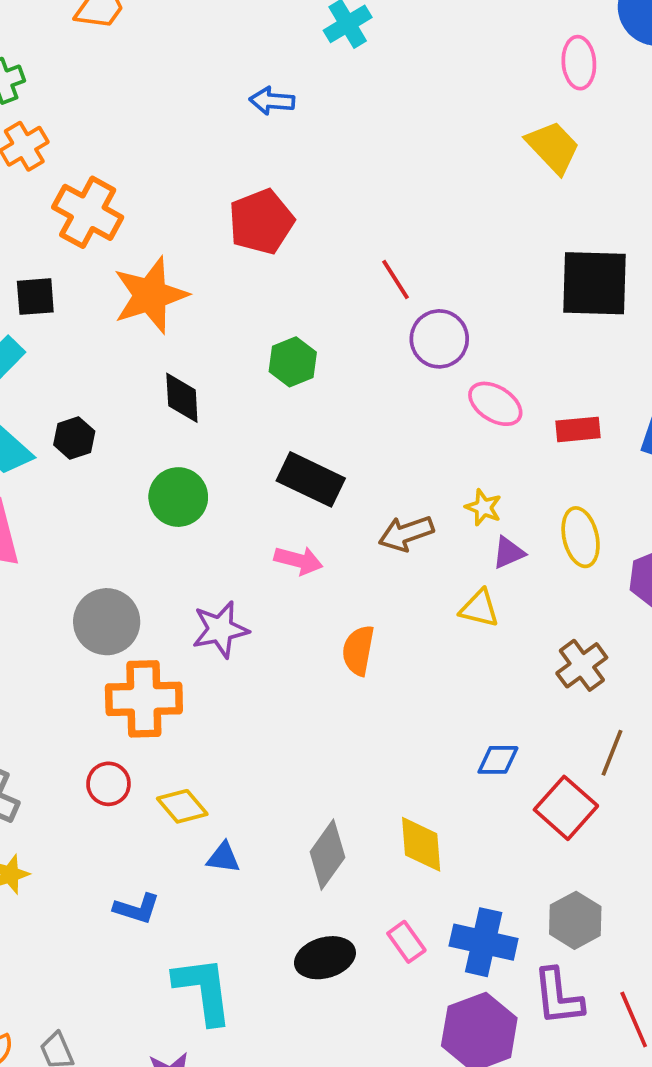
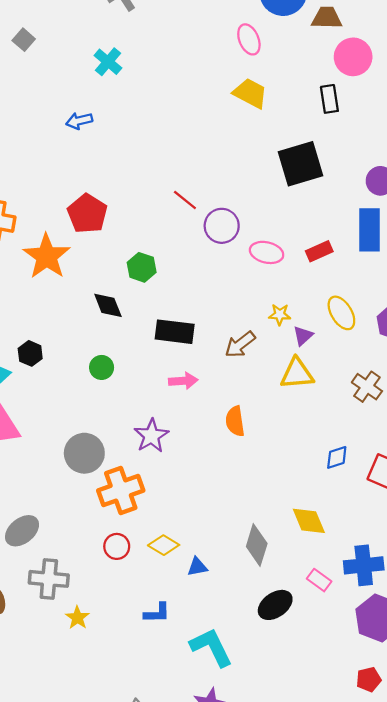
red pentagon: (261, 222) -> (87, 214), moved
black diamond: (182, 398) -> (108, 305), moved
green circle: (178, 497) -> (102, 367), size x0.7
yellow triangle: (479, 608) -> (297, 374), size x1.4

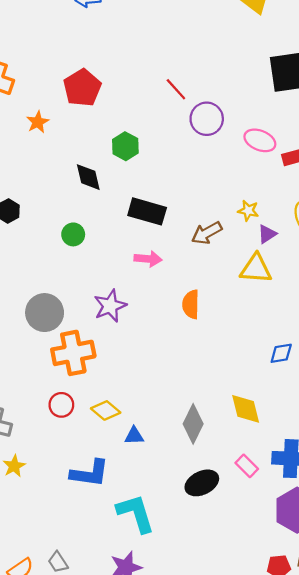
pink ellipse: (267, 252) -> (260, 140), moved
orange star: (47, 256) -> (38, 122), size x0.5
blue L-shape: (157, 613) -> (90, 473), size x1.5

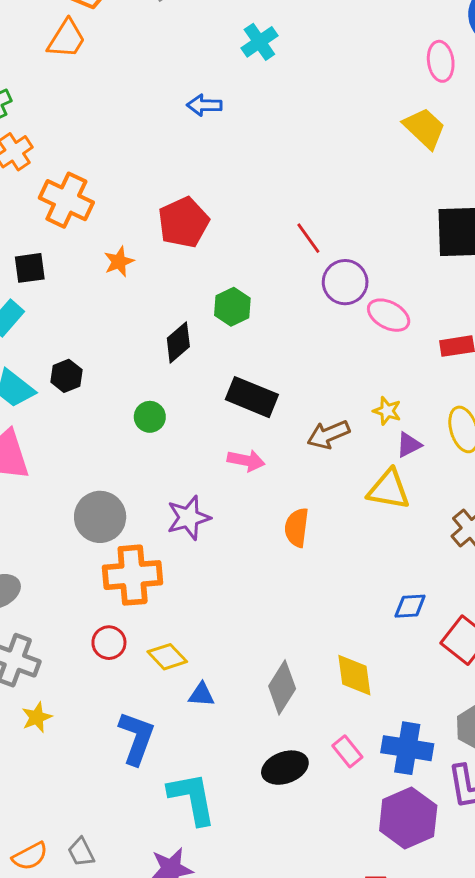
pink ellipse: (260, 140) -> (389, 315), moved
black diamond: (88, 177) -> (178, 342), turned 56
blue L-shape: (90, 473) -> (137, 738), turned -84

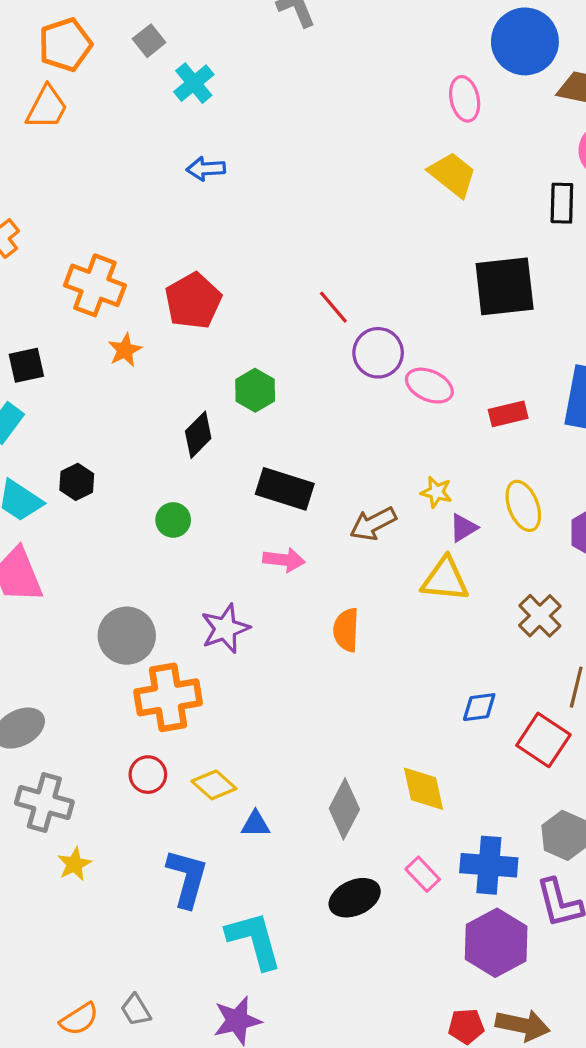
cyan cross: (259, 42) -> (194, 83), moved
orange cross: (66, 200) -> (95, 285), moved

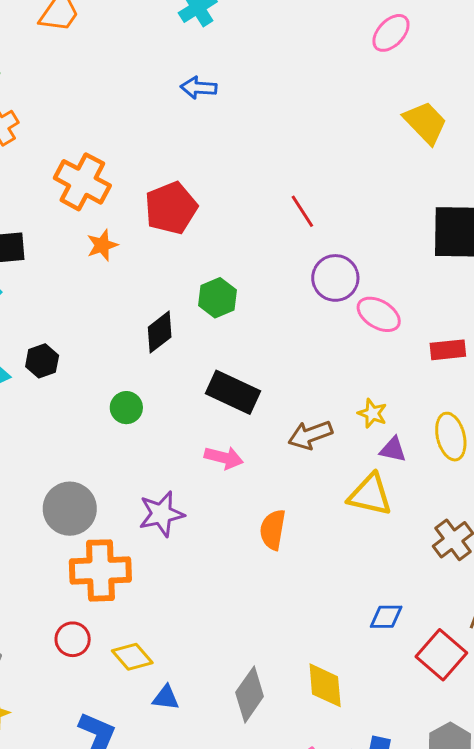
pink ellipse: (465, 99) -> (391, 33), moved, turned 48
red line: (333, 307) -> (302, 211), moved
purple triangle: (463, 528) -> (393, 450), turned 36

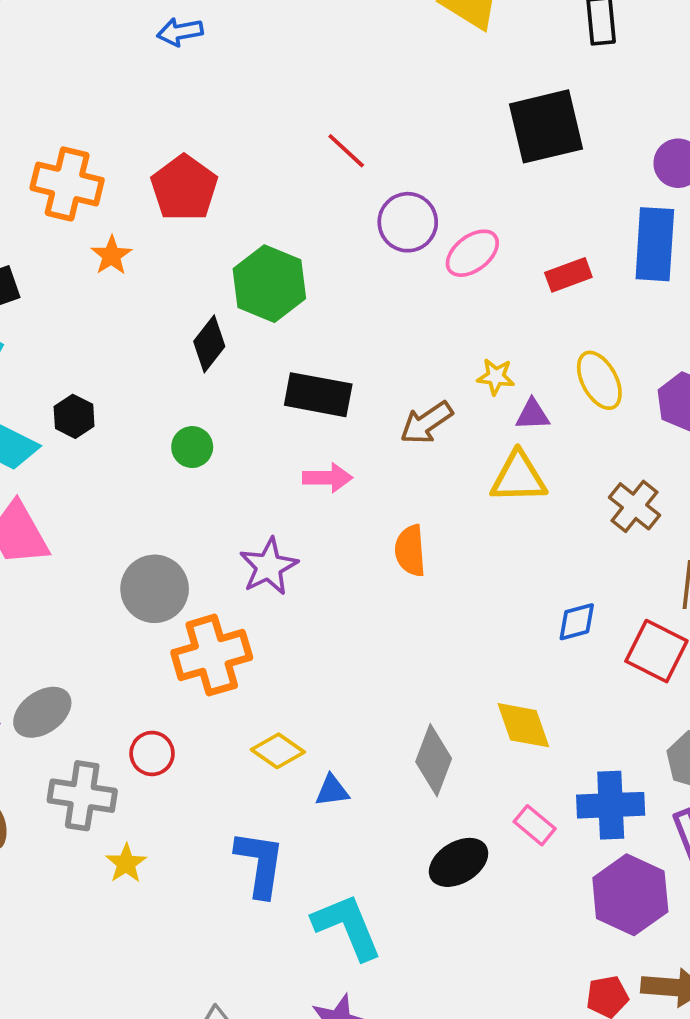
green hexagon: (217, 298) -> (269, 284), size x1.5
pink ellipse: (379, 314) -> (472, 253), turned -54
red circle: (73, 639) -> (152, 753), moved

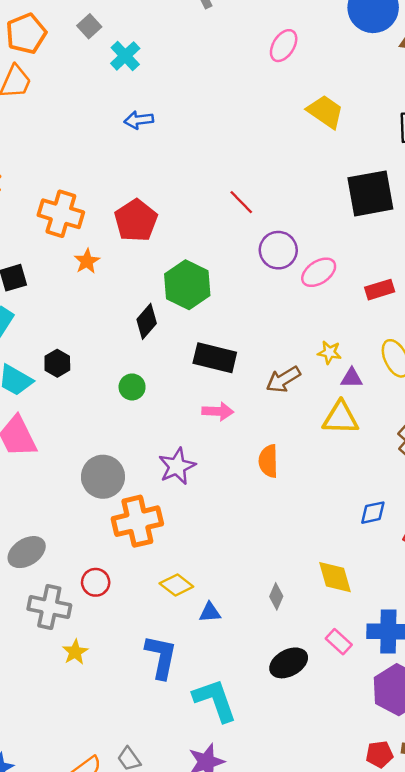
gray diamond: (434, 760) -> (276, 596), size x0.6

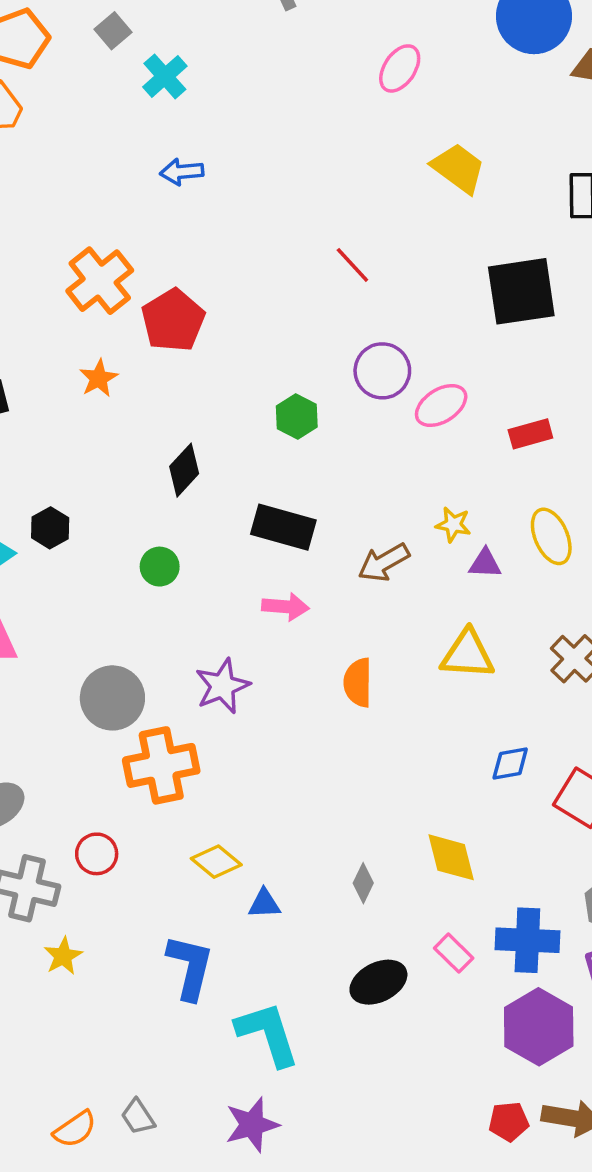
red line: (241, 202) -> (352, 265), moved
orange cross: (61, 214) -> (100, 281), moved, turned 33
green hexagon: (187, 285) -> (297, 417), moved, size x0.6
yellow triangle: (341, 418) -> (467, 654), moved

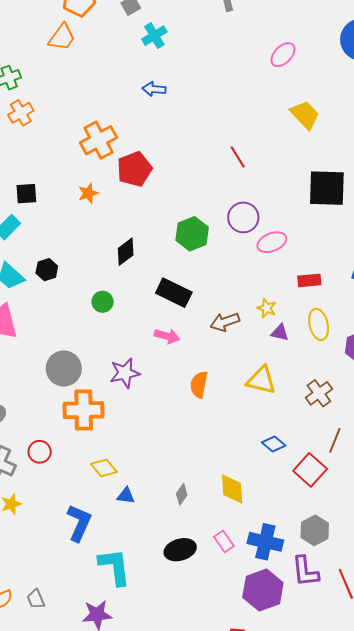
green hexagon: (297, 417) -> (192, 234), size x1.4
red rectangle: (530, 434) -> (309, 280), moved
blue diamond: (510, 764) -> (274, 444), turned 40

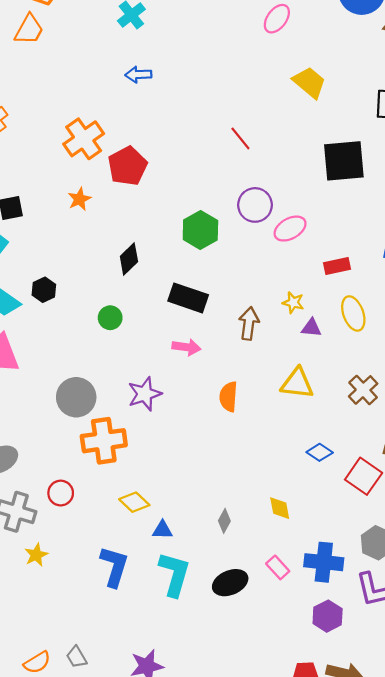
brown arrow: (225, 322) -> (249, 323), turned 124
yellow diamond: (232, 489) -> (280, 508), size x0.7
cyan L-shape: (115, 567) -> (174, 574), moved, turned 30
purple hexagon: (263, 590) -> (328, 616), size x0.7

